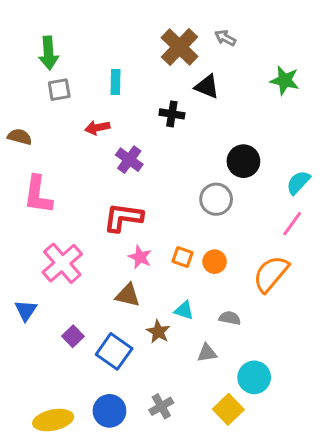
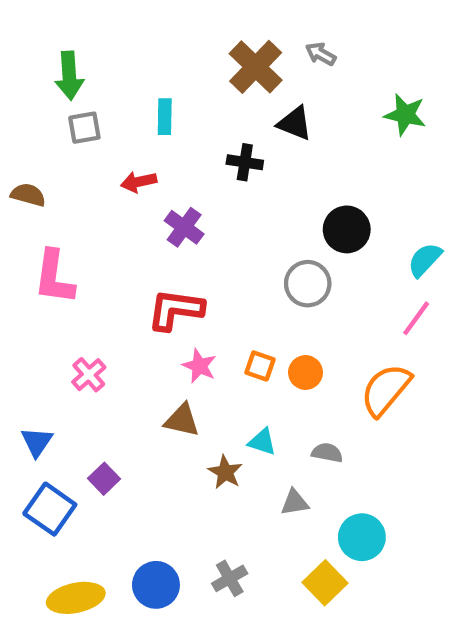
pink cross: (62, 263) -> (89, 375), size x0.6
blue square: (114, 351) -> (50, 509), moved

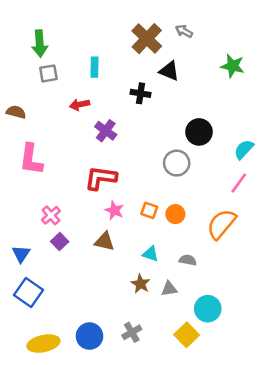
brown star: (225, 472) -> (141, 284), moved
purple square: (104, 479) -> (60, 241), moved

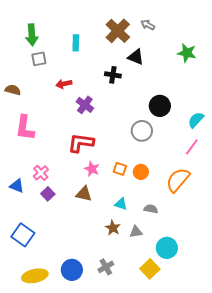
cyan rectangle: (94, 67) -> (76, 43), moved
blue triangle: (21, 254) -> (17, 186), moved, turned -42

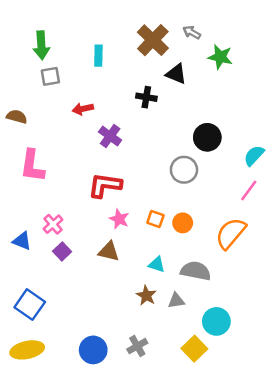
green star: (187, 53) -> (220, 57), moved
gray semicircle: (151, 209) -> (196, 271), size x1.6
yellow ellipse: (35, 276) -> (27, 350), moved

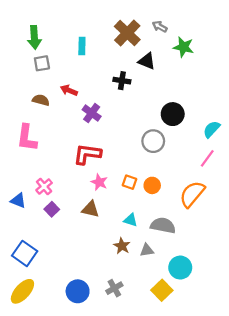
red arrow: (83, 109) -> (69, 90), turned 35
brown semicircle: (17, 117) -> (41, 100), moved
yellow ellipse: (27, 350) -> (22, 291), turned -36

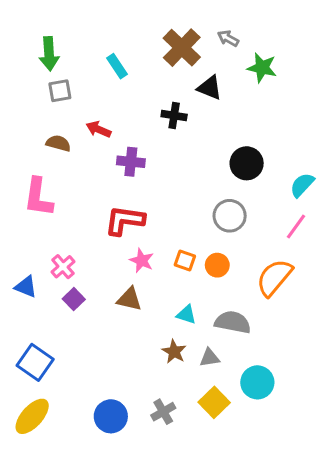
cyan rectangle: (82, 46) -> (117, 66), turned -35
purple cross: (92, 113) -> (131, 162), turned -30
gray circle: (153, 141) -> (230, 216), moved
yellow square: (162, 290) -> (214, 402), moved

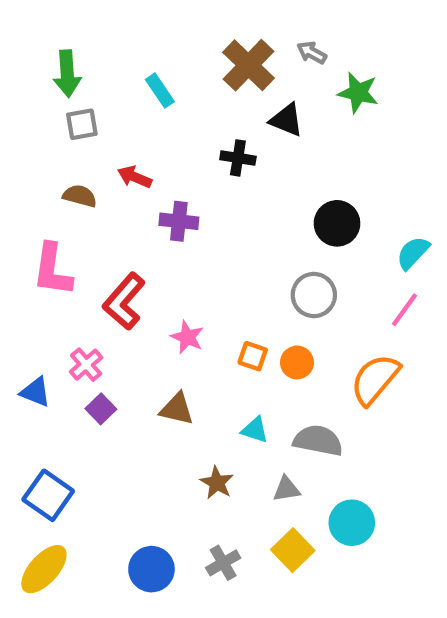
red L-shape: (125, 220) -> (124, 301), moved, turned -57
pink star: (142, 261) -> (187, 337), moved
brown star: (174, 352) -> (217, 483), moved

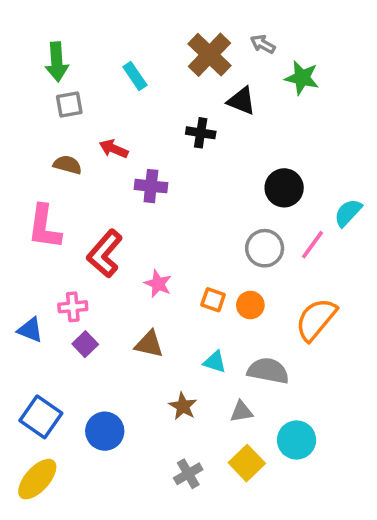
pink line: (404, 310) -> (313, 245), moved
pink cross: (86, 365) -> (73, 307), turned 36
blue circle: (151, 569) -> (105, 431), moved

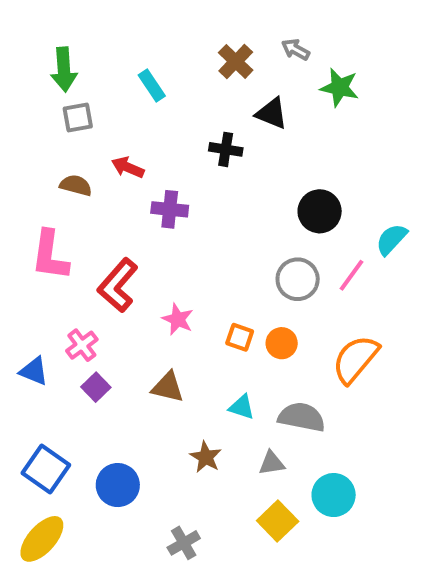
brown cross: (210, 55) -> (236, 61), size x0.7
pink cross: (73, 307) -> (82, 345), turned -32
gray cross: (188, 474) -> (184, 543), moved

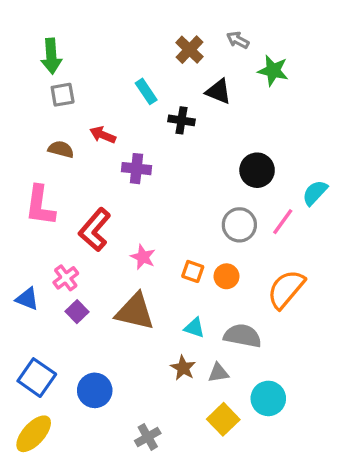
cyan rectangle: (152, 85) -> (146, 91), moved
brown triangle: (168, 387) -> (135, 312), size x1.5
brown star: (206, 457) -> (183, 368), moved

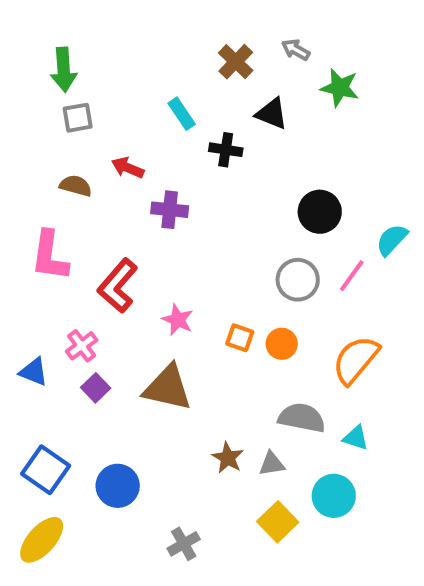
cyan triangle: (194, 328) -> (356, 438), moved

